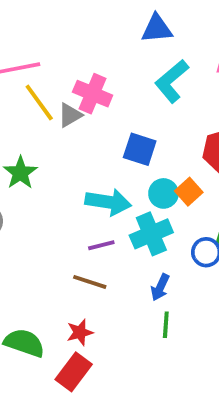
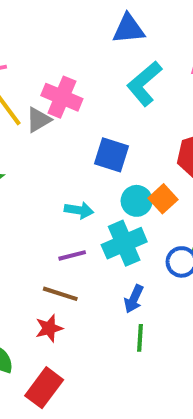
cyan arrow: (108, 202) -> (79, 210), size x0.6
red star: (80, 332) -> (49, 328), moved

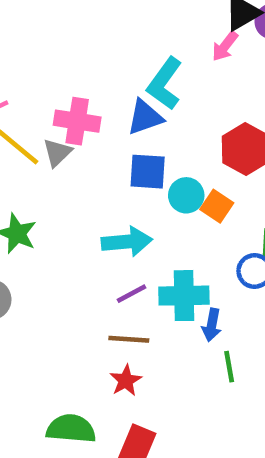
blue triangle: (128, 29) -> (145, 117), moved
cyan circle: (137, 201) -> (186, 195), moved
cyan arrow: (79, 210) -> (127, 242), size x1.5
cyan cross: (124, 243) -> (184, 296), moved, turned 36

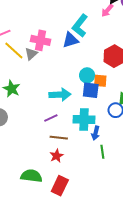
blue square: (148, 172) -> (91, 90), moved
orange square: (217, 206) -> (100, 81), turned -32
purple line: (131, 294) -> (51, 118), moved

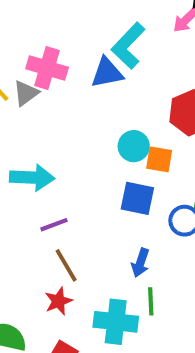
blue square: (91, 90) -> (137, 198), moved
cyan arrow: (60, 95) -> (32, 178), moved
cyan cross: (84, 120) -> (116, 322), moved
brown line: (59, 138) -> (66, 265), turned 48

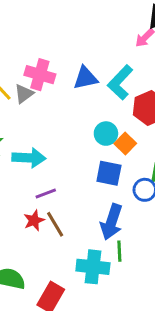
cyan L-shape: (128, 46) -> (120, 82), moved
orange square: (159, 159) -> (125, 143), turned 35
blue arrow: (140, 263) -> (112, 222), size x1.6
red star: (58, 301) -> (34, 220), moved

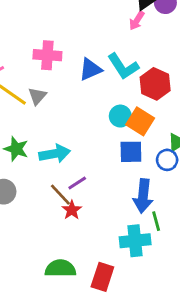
pink cross: (40, 75) -> (47, 55), moved
cyan L-shape: (120, 82) -> (123, 66), turned -64
orange square: (125, 143) -> (140, 121), size x1.4
brown line: (55, 224) -> (60, 195), moved

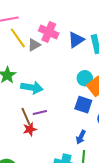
pink cross: (47, 55) -> (49, 32), moved
blue triangle: (90, 69) -> (76, 40), turned -30
blue arrow: (143, 196) -> (81, 137), size x0.6

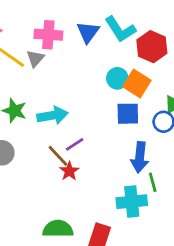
blue arrow: (81, 137) -> (140, 157), size x1.5

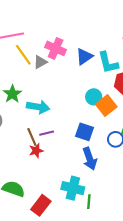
blue square: (128, 114) -> (84, 132), moved
blue arrow: (140, 157) -> (90, 159), turned -45
green line: (153, 182) -> (89, 202), moved

